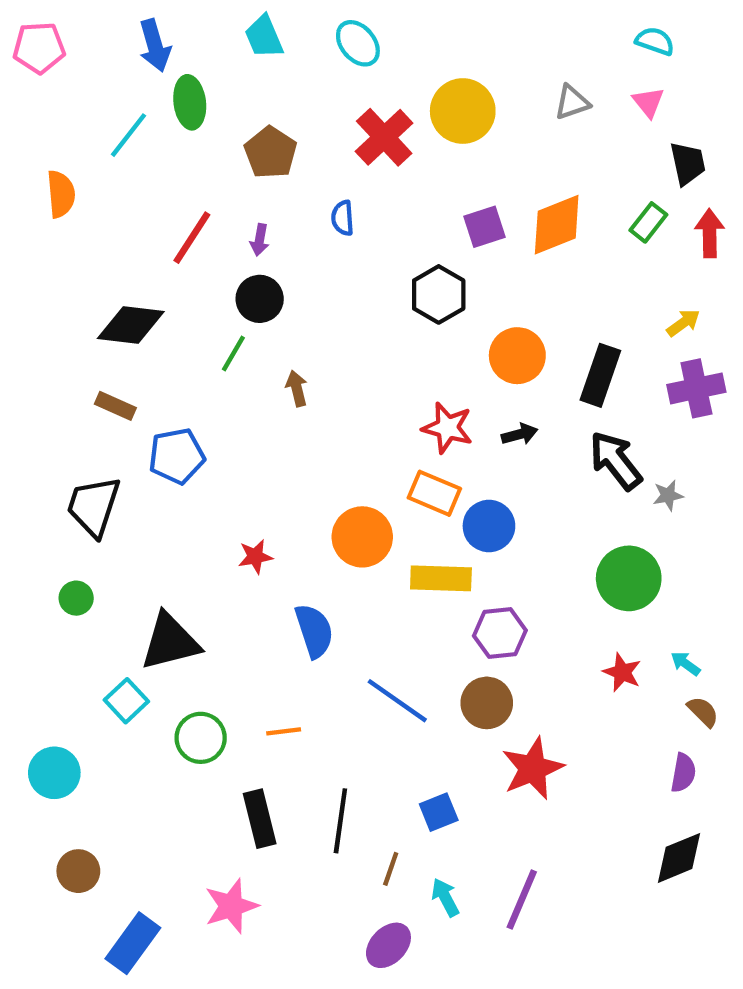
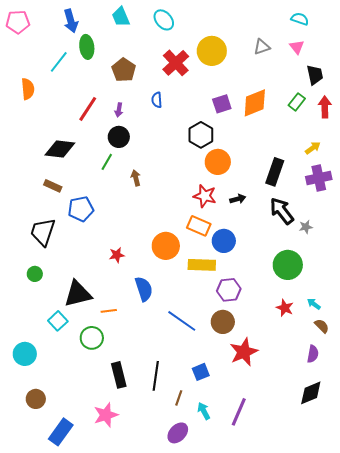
orange circle: (517, 356) -> (218, 162), moved
orange line: (284, 731) -> (109, 311), moved

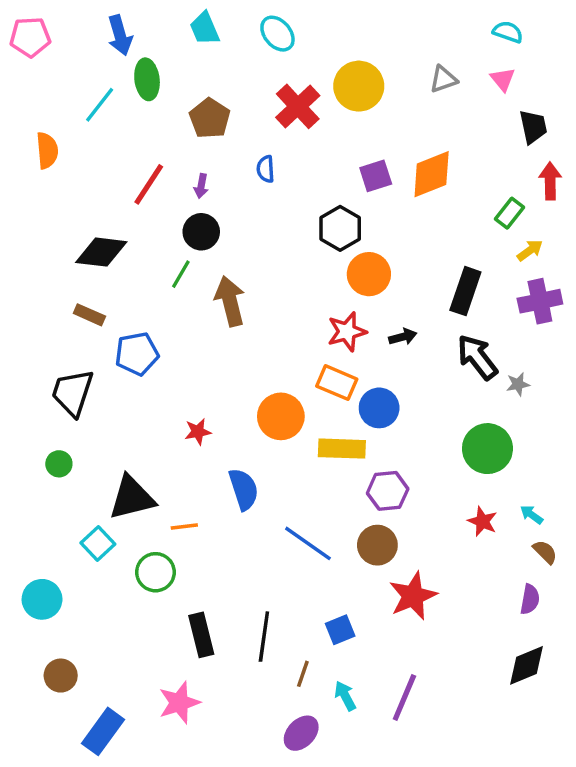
green rectangle: (297, 102) -> (509, 213), moved
brown arrow: (136, 178) -> (230, 301), size x1.8
red star: (205, 196) -> (347, 332), turned -30

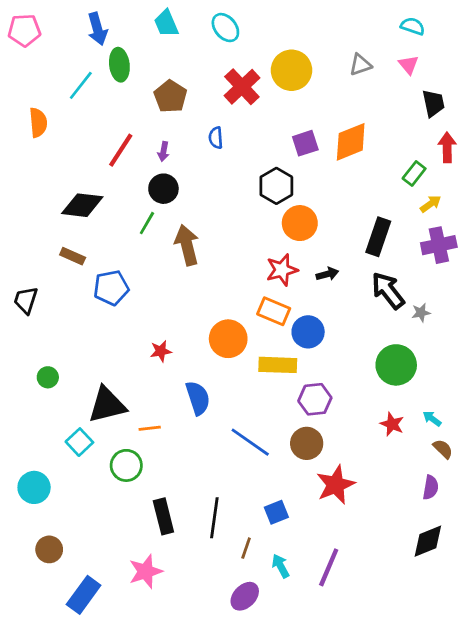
black trapezoid: (72, 393) -> (26, 300), moved, size x0.7

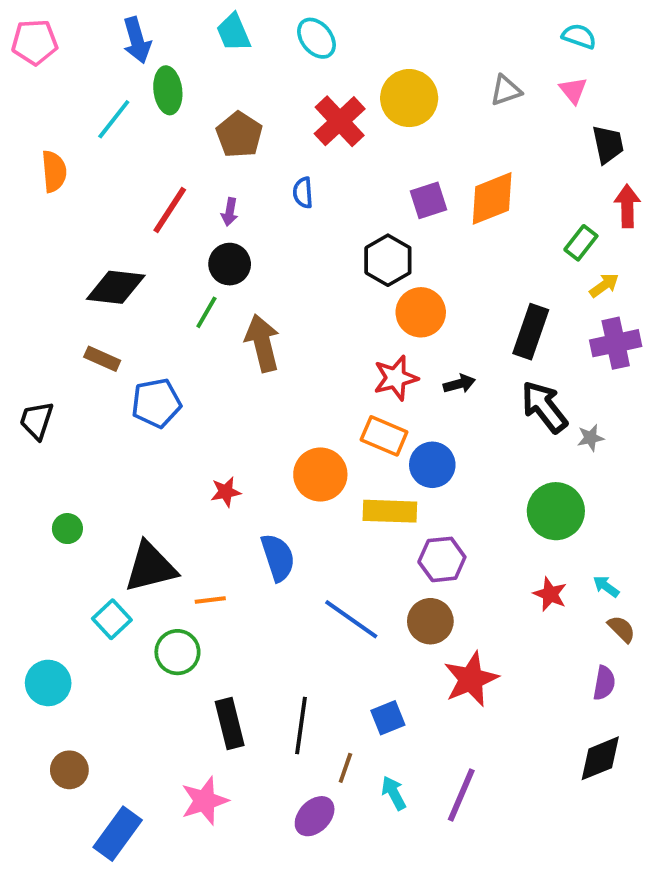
purple ellipse: (245, 596) -> (315, 816), moved

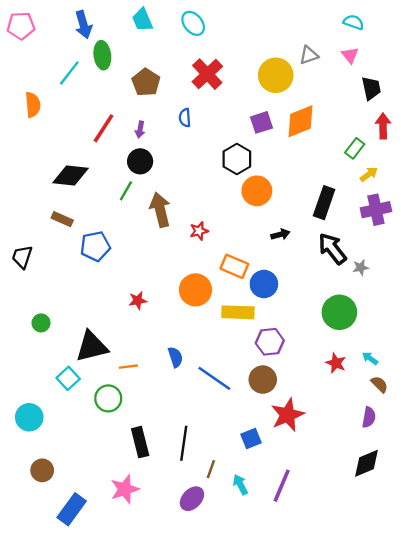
yellow circle: (409, 98) -> (276, 75), moved
red star: (396, 378) -> (199, 231), moved, size x0.7
blue semicircle: (278, 558) -> (175, 357), moved, size x0.7
blue square: (388, 718) -> (251, 439), moved

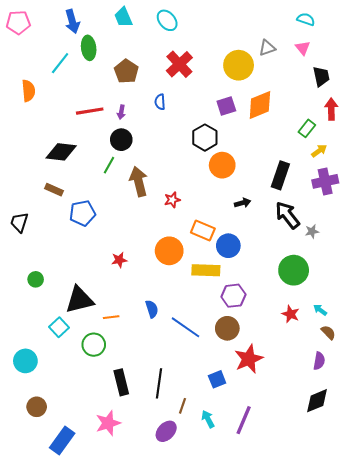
red line: (104, 128) -> (90, 111), turned 48

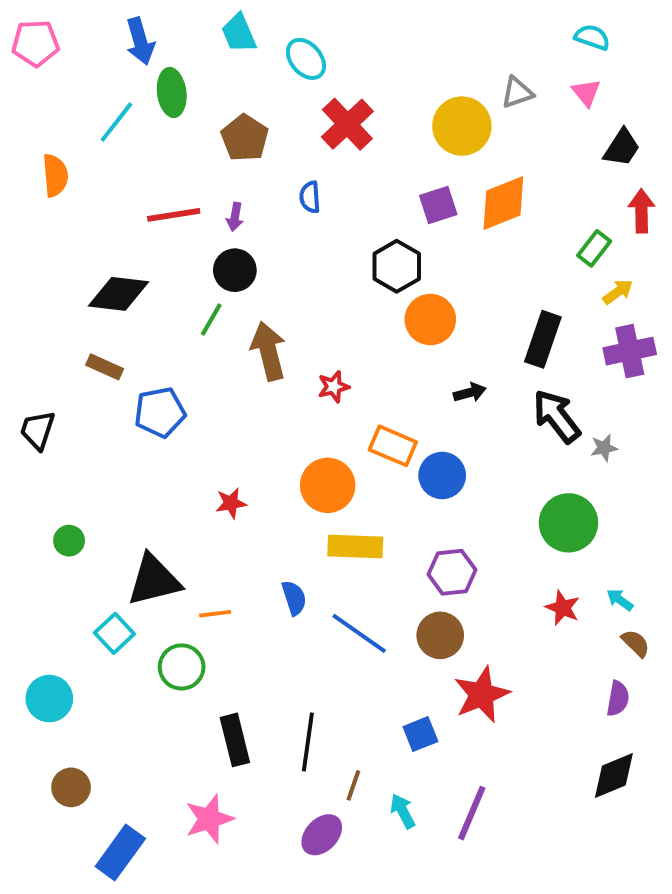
cyan ellipse: (167, 20) -> (306, 59), moved
black trapezoid: (321, 76) -> (622, 148), turned 45
yellow rectangle: (206, 270) -> (355, 547), moved

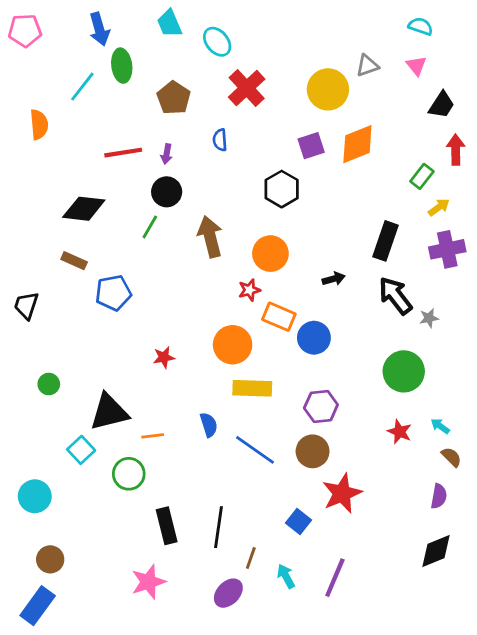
orange circle: (430, 320) -> (270, 254), moved
brown arrow: (268, 351) -> (210, 237), moved
red star: (334, 387) -> (249, 290), moved
blue square: (420, 734) -> (299, 522), turned -30
blue rectangle: (120, 853) -> (38, 606), moved

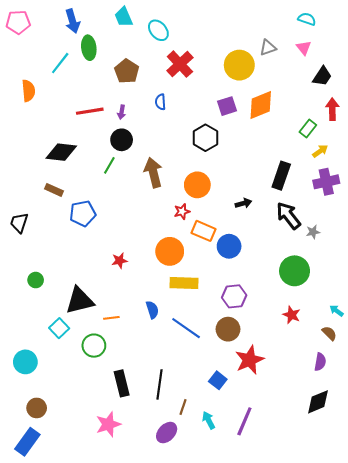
cyan arrow: (440, 426) -> (337, 311), moved

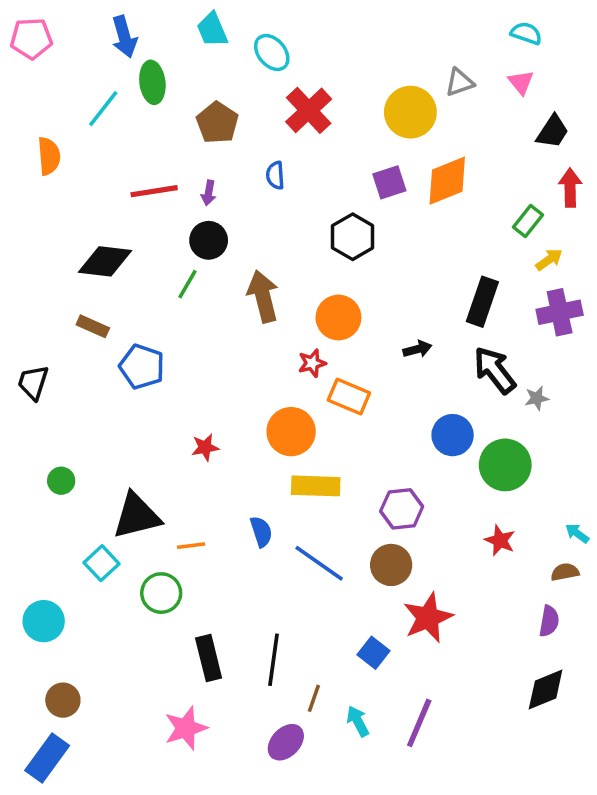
blue pentagon: (83, 214) -> (142, 367), turned 30
blue circle: (229, 246) -> (453, 435), moved
brown semicircle: (329, 333) -> (565, 572), turned -56

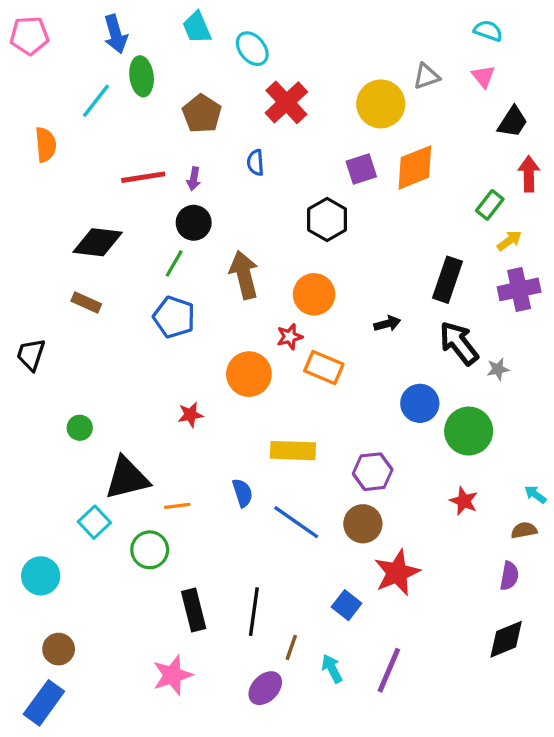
blue pentagon: (142, 367) -> (174, 317), moved
orange circle: (291, 432) -> (249, 374), moved
green circle: (61, 481) -> (80, 428), moved

